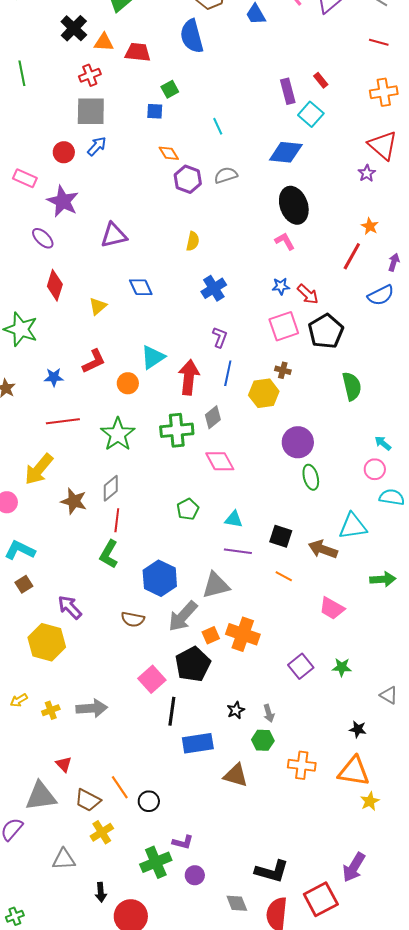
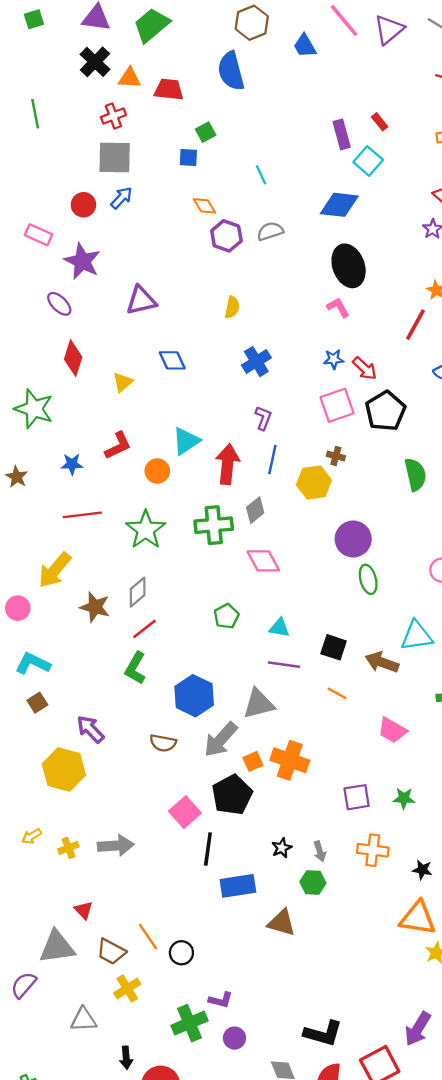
red line: (117, 520) -> (145, 629), turned 45
purple square: (301, 666) -> (357, 797), turned 30
orange cross: (302, 765) -> (373, 850), moved

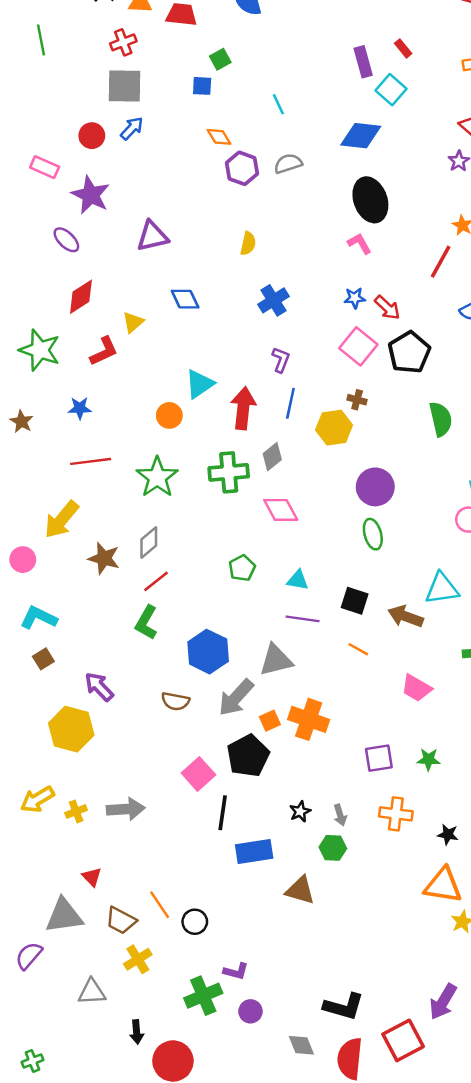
red diamond: (73, 358) -> (81, 297), turned 40
pink square: (337, 405) -> (358, 346), turned -32
red L-shape: (118, 446) -> (104, 351), moved
green ellipse: (368, 579) -> (373, 534), moved
yellow arrow: (32, 836) -> (37, 799), size x1.6

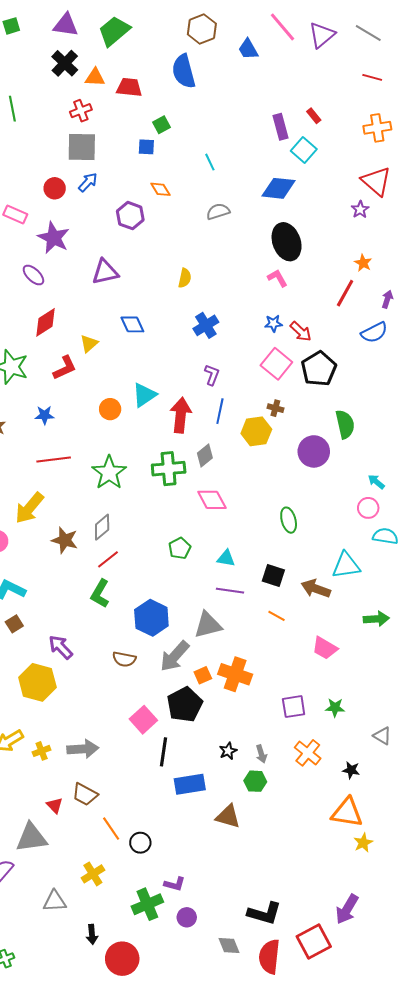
purple hexagon: (242, 168) -> (130, 216), moved
orange circle: (169, 415) -> (110, 409), moved
purple circle: (375, 487) -> (314, 451), moved
orange cross: (396, 814) -> (308, 753), turned 32
brown trapezoid: (121, 920) -> (85, 794), moved

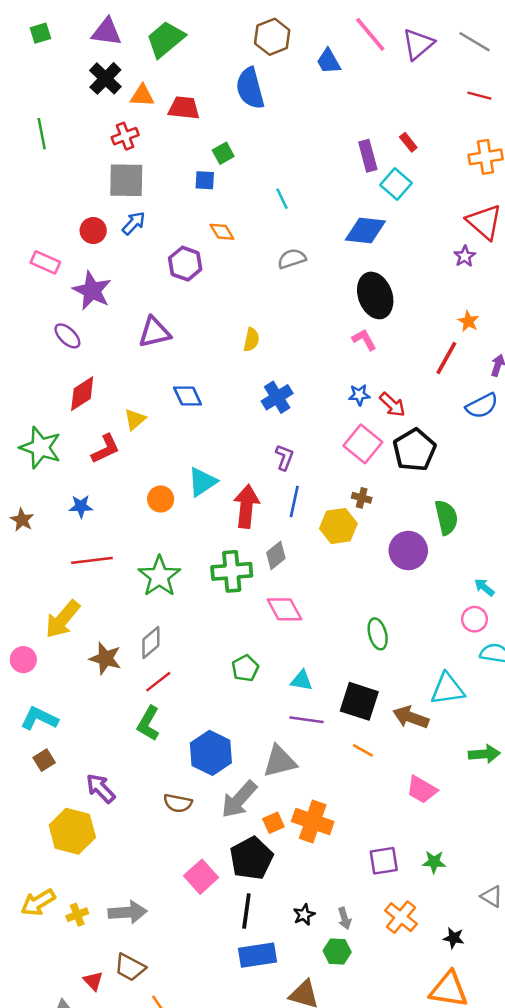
black square: (273, 575) -> (359, 701), size x1.4
black line: (164, 752) -> (246, 911), moved

